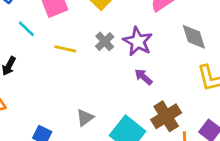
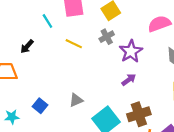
gray cross: (105, 41) -> (107, 37), moved
purple arrow: (143, 77) -> (129, 80), turned 88

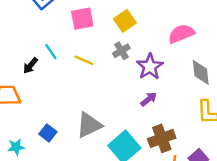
cyan line: (47, 21) -> (51, 52), moved
gray triangle: (76, 100) -> (89, 125), size x1.6

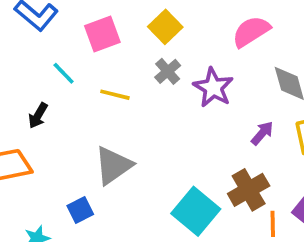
cyan line: (51, 52) -> (64, 73), moved
purple arrow: (149, 99) -> (262, 133), moved
gray triangle: (89, 125) -> (113, 165), moved
blue square: (48, 133) -> (80, 210), turned 35

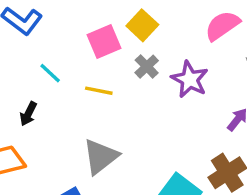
pink square: (102, 34) -> (104, 41), moved

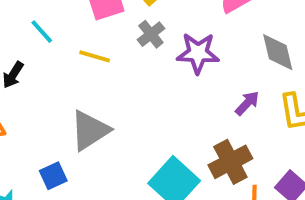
purple star: (190, 79) -> (198, 53), turned -30

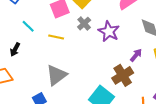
purple star: (198, 53) -> (109, 31), turned 30
brown cross: (230, 162) -> (123, 75), moved

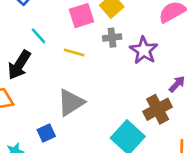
gray cross: (84, 24) -> (112, 38), turned 32
black arrow: (15, 50) -> (19, 65), size x1.6

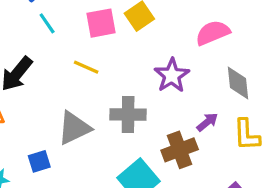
cyan line: (38, 36) -> (47, 23), moved
gray cross: (112, 38) -> (128, 115), moved, size x1.5

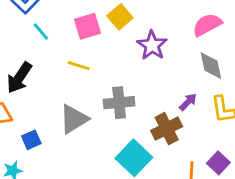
pink semicircle: (213, 33) -> (207, 25), moved
purple star: (172, 75) -> (152, 45), moved
blue square: (39, 161) -> (31, 140), moved

